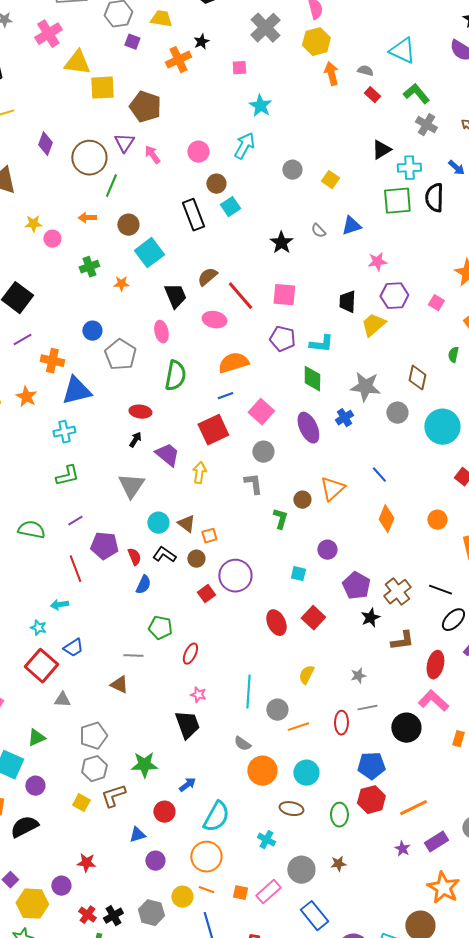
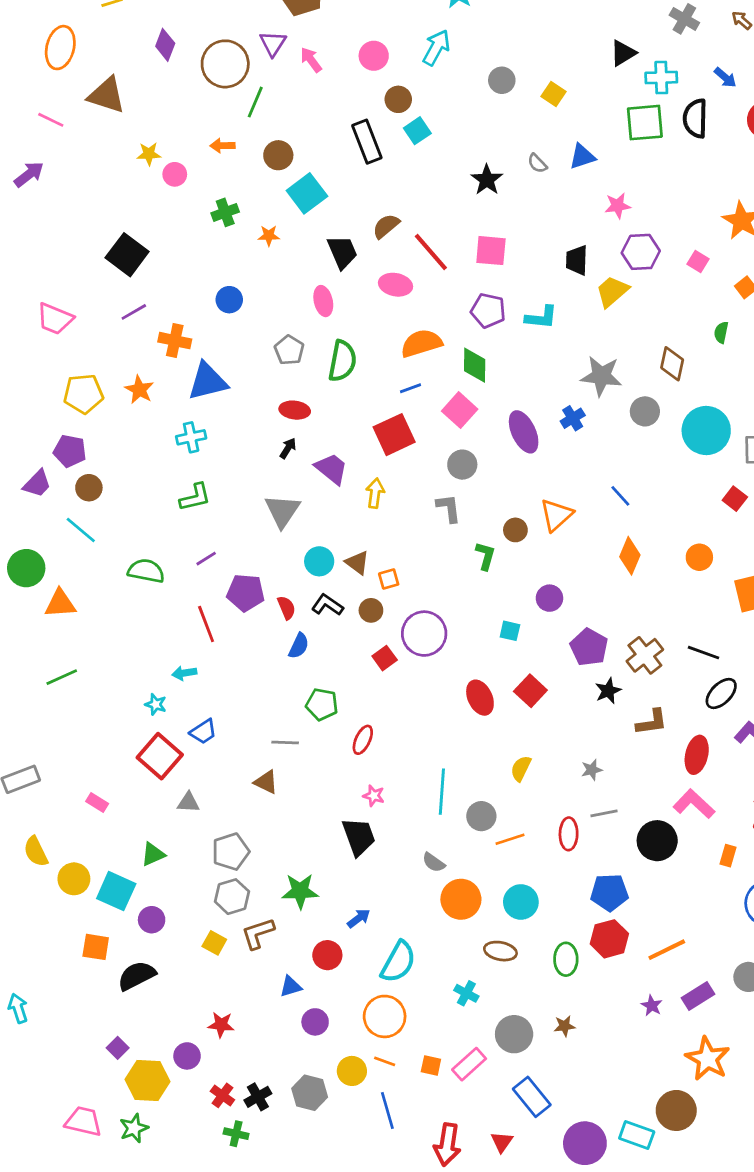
gray pentagon: (120, 355) -> (289, 350), moved, size x0.7
green diamond: (312, 379) -> (475, 365), moved

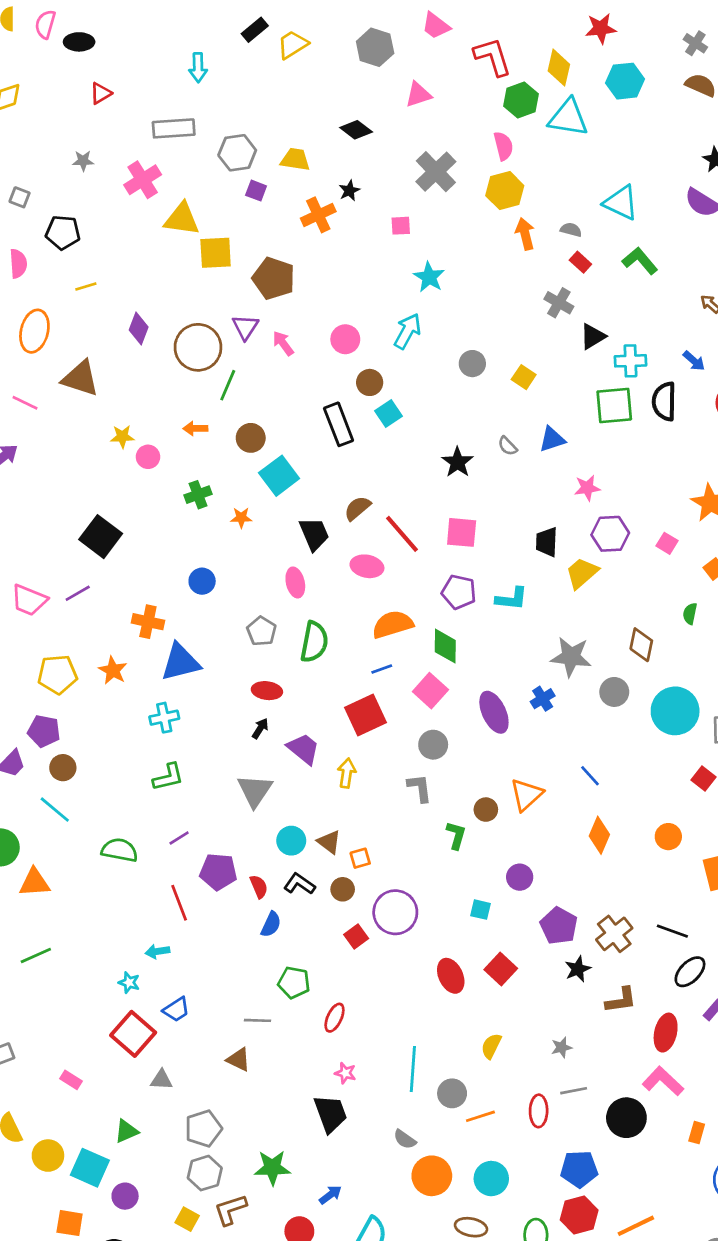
gray cross: (684, 19) -> (559, 303), moved
purple line: (134, 312) -> (78, 593), moved

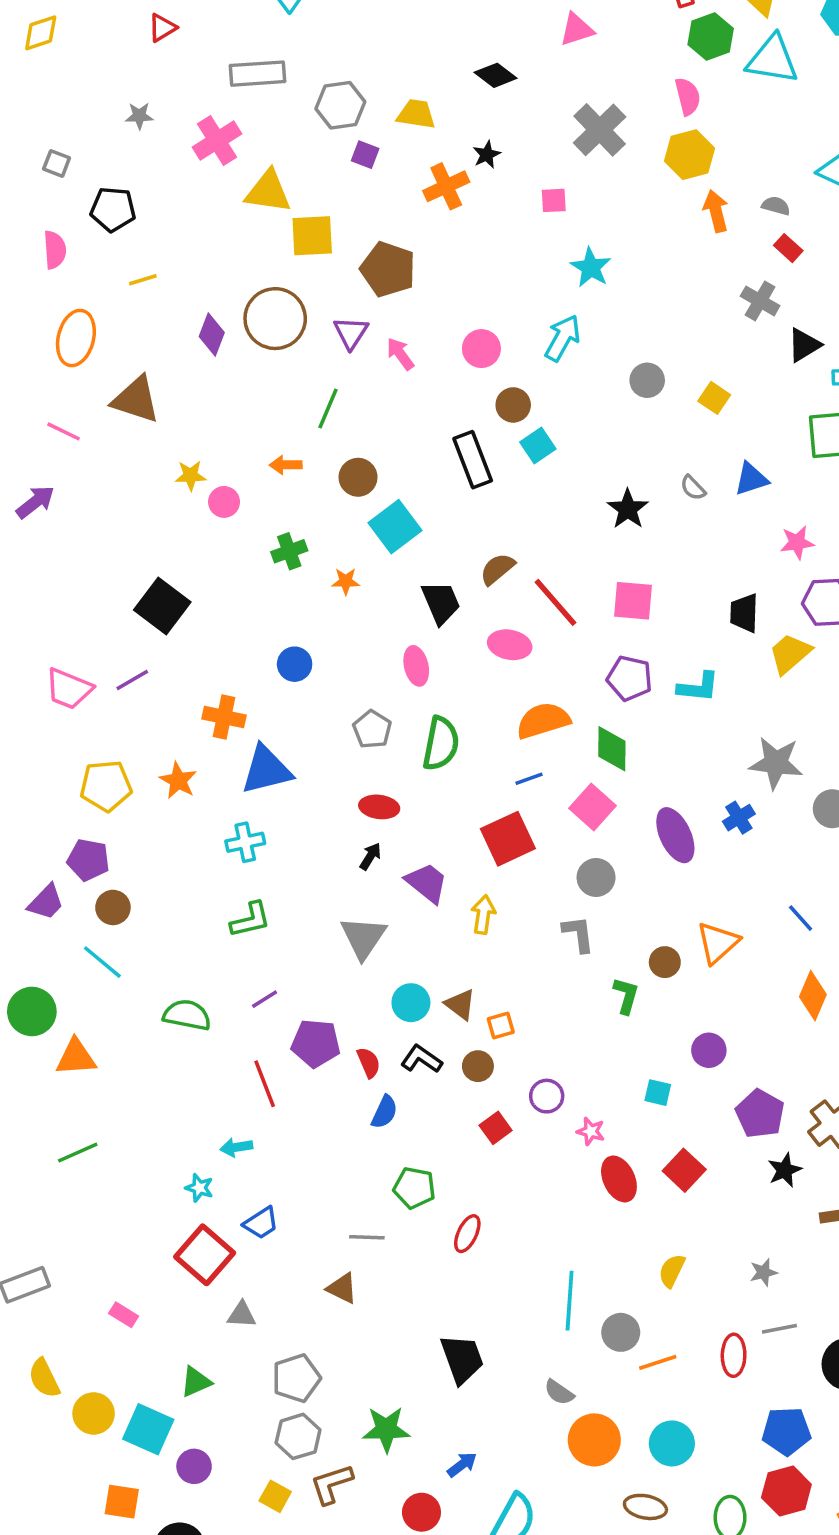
brown circle: (198, 347) -> (275, 319), moved
purple circle: (395, 912) -> (547, 1096), size x0.6
pink star: (345, 1073) -> (591, 1131), moved

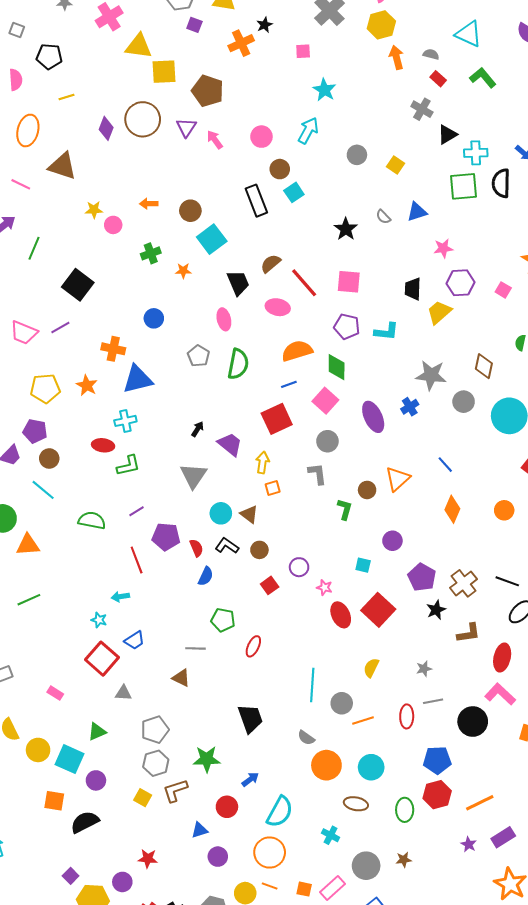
green line: (328, 408) -> (34, 248), moved
red ellipse: (379, 807) -> (103, 445), moved
orange square: (501, 1026) -> (273, 488), moved
red square: (684, 1170) -> (378, 610), size x1.4

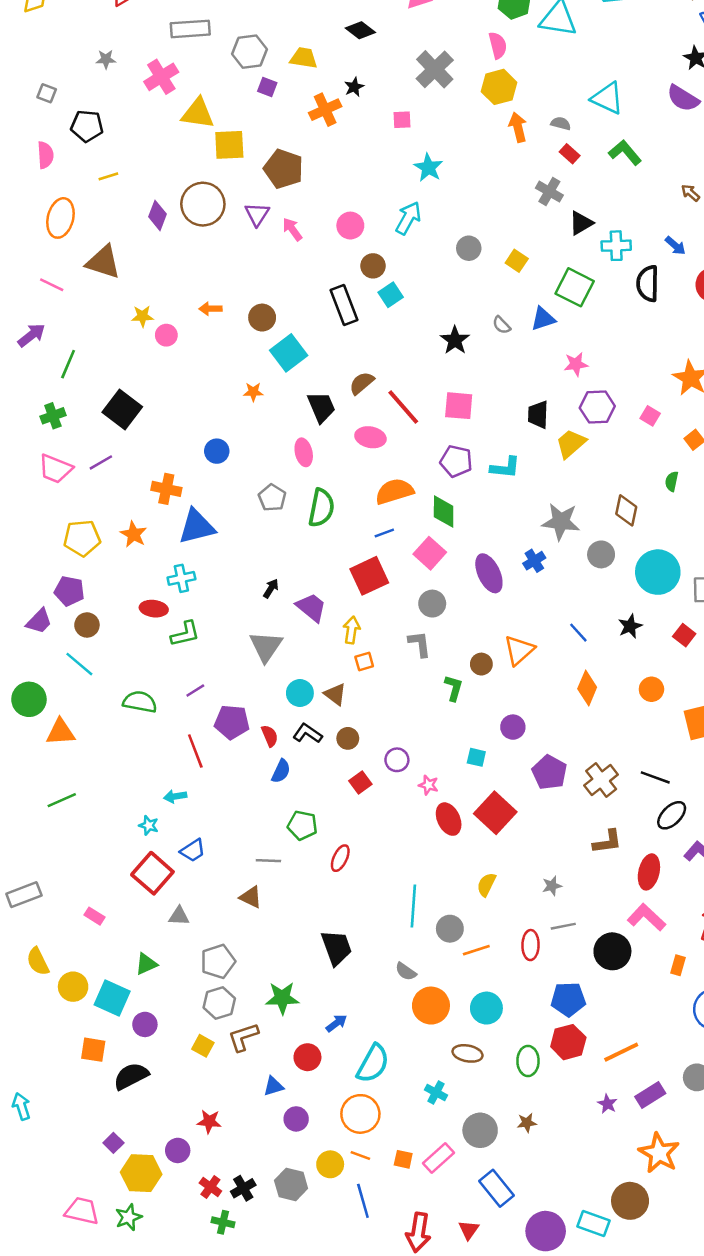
green square: (464, 186) -> (575, 287), moved, turned 32
green cross: (151, 253) -> (53, 416), moved
black star: (436, 610) -> (630, 626), moved

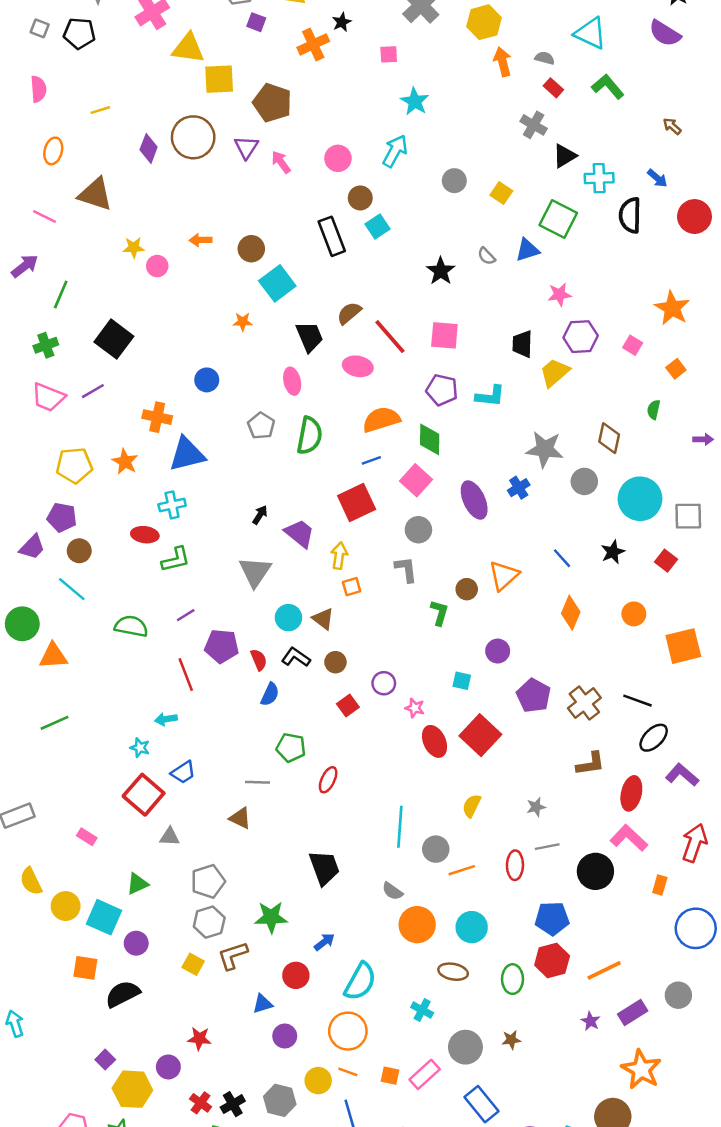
black pentagon: (87, 126) -> (79, 33), moved
orange ellipse: (60, 218) -> (53, 151), size x0.7

